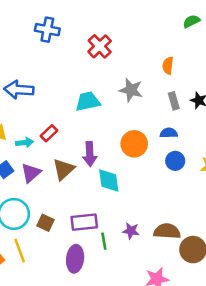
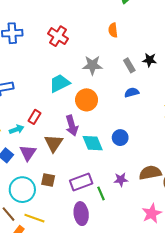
orange semicircle: (168, 66) -> (113, 30), moved
orange circle: (134, 144) -> (87, 100), moved
blue circle: (175, 161) -> (120, 138), moved
brown square: (46, 223) -> (48, 180), moved
yellow line: (20, 251) -> (34, 218), turned -36

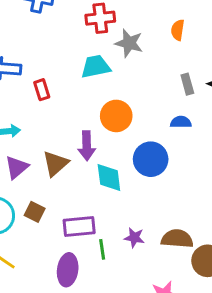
red cross: (58, 36) -> (100, 18), turned 36
gray star: (92, 65) -> (129, 43), moved
cyan trapezoid: (60, 83) -> (96, 67), moved
red rectangle: (35, 117) -> (42, 90), moved, turned -64
blue circle: (120, 138) -> (151, 159), moved, size x1.5

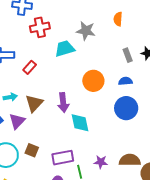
red cross: (100, 18) -> (40, 27), moved
red rectangle: (42, 90) -> (30, 67), turned 64
orange circle: (116, 116) -> (93, 81), moved
blue circle: (151, 159) -> (126, 108), moved
brown triangle: (55, 164) -> (34, 103), moved

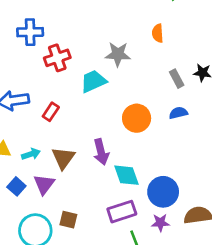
blue circle: (126, 108) -> (163, 192), moved
purple rectangle: (63, 158) -> (122, 212), moved

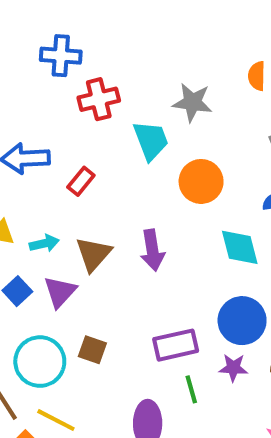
cyan trapezoid: (93, 81) -> (151, 140), turned 88
orange circle: (137, 118) -> (201, 181), moved
cyan diamond: (126, 175) -> (240, 247), moved

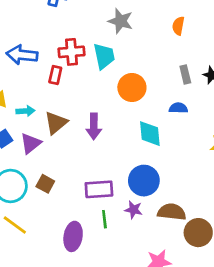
red cross: (99, 99) -> (72, 52), moved
gray star: (192, 102) -> (121, 21), moved
red rectangle: (81, 181) -> (55, 75), turned -36

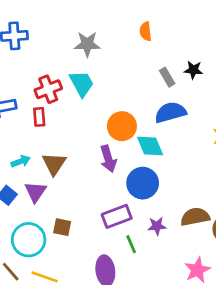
orange circle: (132, 87) -> (122, 126), moved
blue semicircle: (178, 108) -> (170, 112), size x1.6
purple arrow: (94, 126) -> (108, 159), moved
blue circle: (144, 181) -> (143, 183), moved

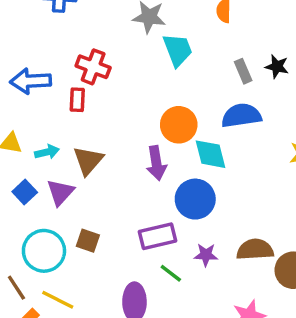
cyan trapezoid: (82, 84) -> (178, 50), moved
red cross: (48, 89) -> (93, 67), turned 35
green line: (131, 244) -> (171, 273), turned -36

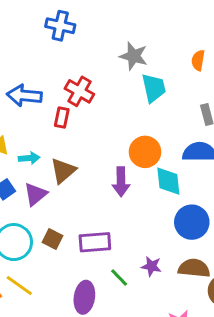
blue circle: (195, 199) -> (192, 222), moved
purple rectangle: (157, 236) -> (95, 242), moved

